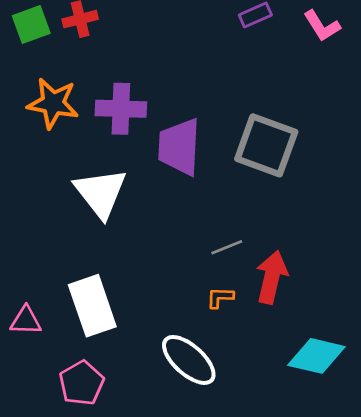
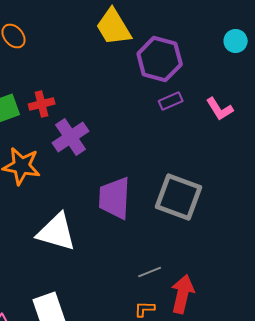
purple cross: (121, 109) -> (71, 137), moved, turned -36
white triangle: (101, 193) -> (57, 232), turned -36

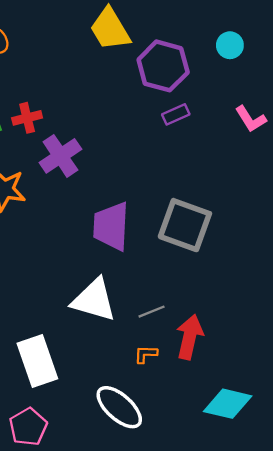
cyan circle: (236, 41) -> (230, 45), moved
pink L-shape: (220, 109) -> (251, 119), moved
white triangle: (57, 232) -> (94, 300), moved

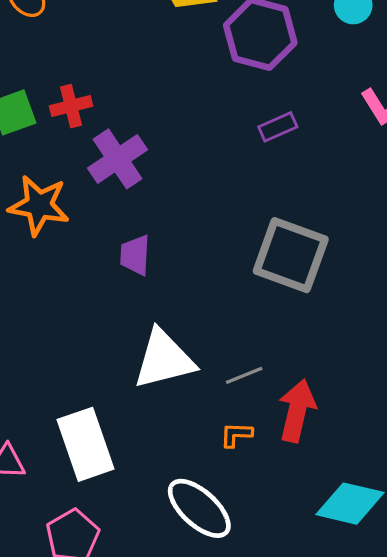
purple rectangle: (176, 114) -> (278, 127), moved
purple trapezoid: (111, 226) -> (135, 255), moved, size x0.6
white triangle: (94, 300) -> (164, 359), turned -30

